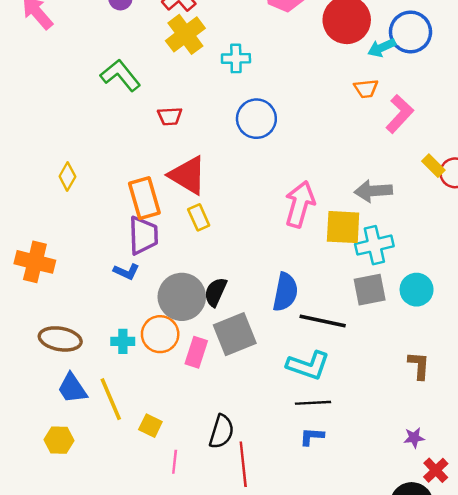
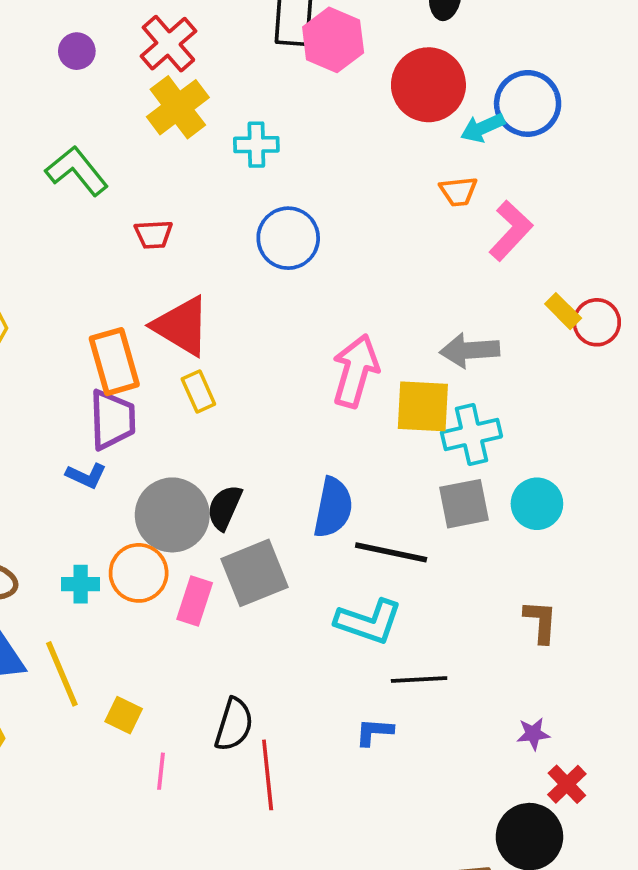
black line: (313, 403) -> (419, 680), moved

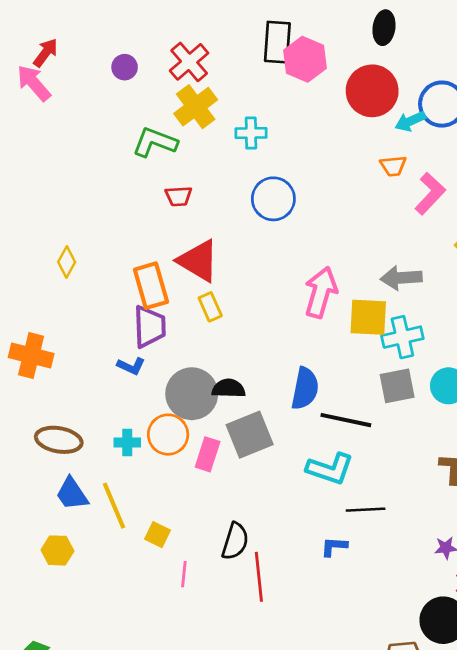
green L-shape: (77, 171) -> (155, 142), moved, turned -30
black semicircle: (225, 507) -> (229, 388), turned 68

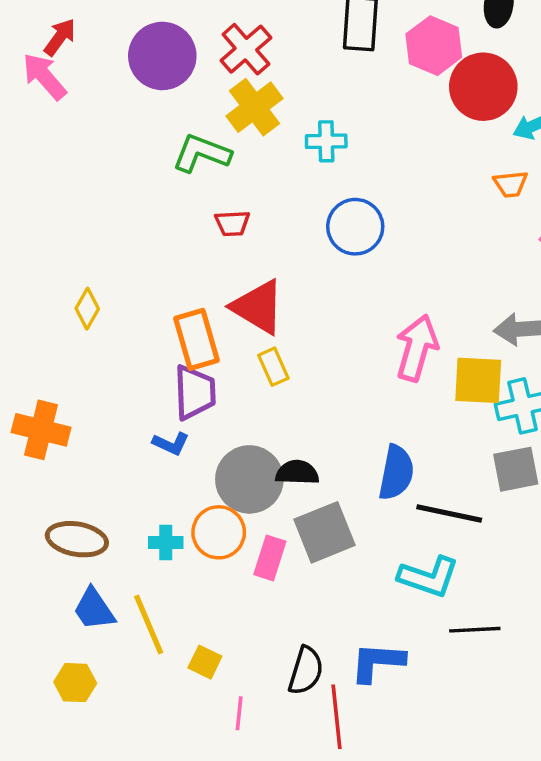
pink hexagon: (305, 59) -> (434, 46), moved
purple circle: (125, 67) -> (162, 56), size x2.0
blue L-shape: (334, 546) -> (377, 662), moved, size x1.6

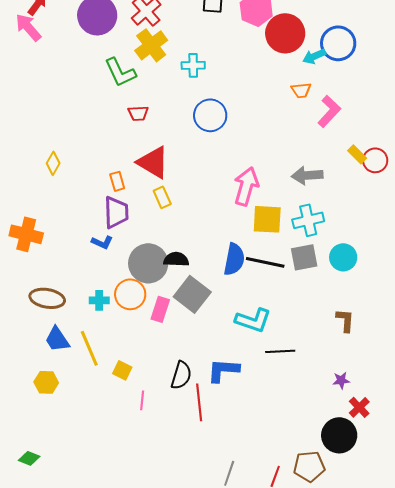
green L-shape: (202, 153) -> (120, 72), turned -136
orange rectangle: (196, 339) -> (117, 181), size x0.6
yellow square: (478, 380) -> (267, 219), moved
black line: (449, 514) -> (265, 262), moved
gray square: (325, 532) -> (192, 294), turned -30

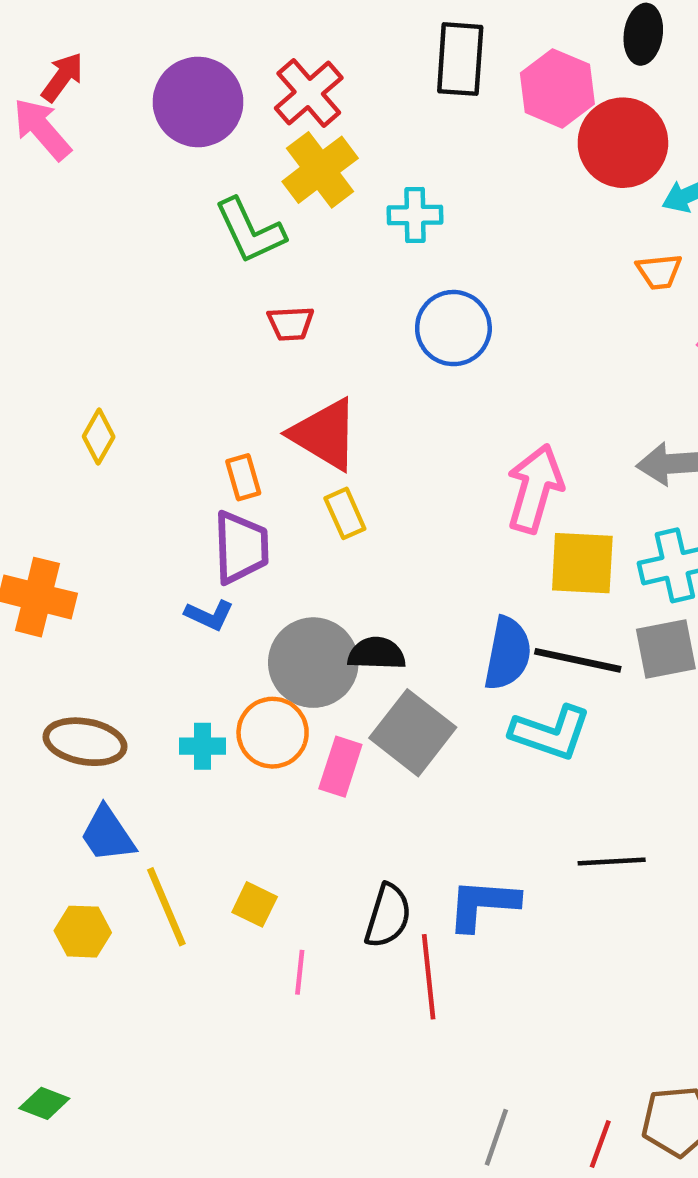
cyan L-shape: (253, 320) -> (551, 733), moved
yellow line: (89, 348) -> (166, 907), moved

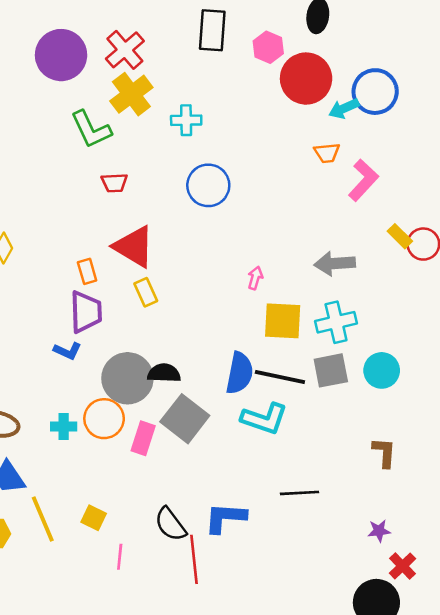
pink hexagon: (557, 88) -> (268, 47), size x0.7
pink arrow: (535, 489) -> (255, 278), size x0.5
black semicircle: (388, 916) -> (171, 524), turned 126

